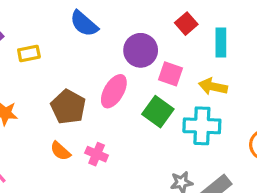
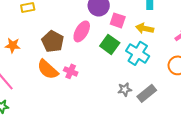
cyan cross: (202, 126) -> (138, 53), turned 30
orange semicircle: (60, 151) -> (48, 69), size x1.6

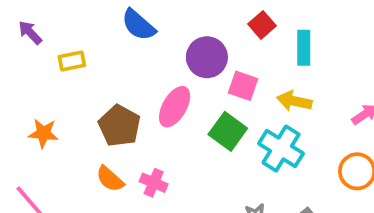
orange semicircle: (48, 69) -> (110, 179), size x0.7

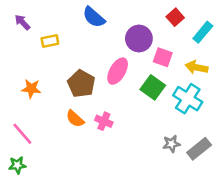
cyan rectangle: (304, 48) -> (203, 32), turned 40

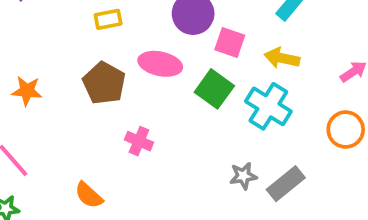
yellow rectangle: (50, 41) -> (108, 19), moved
pink ellipse: (118, 71) -> (160, 64), turned 72
orange semicircle: (75, 119) -> (89, 195), moved

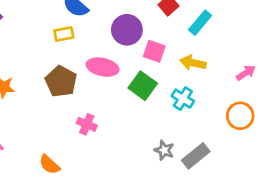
cyan cross: (268, 106) -> (183, 99), size x0.7
gray star: (243, 176) -> (164, 150), turned 30

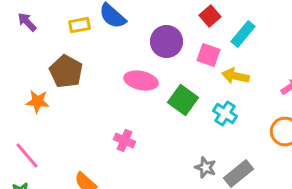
yellow rectangle: (64, 34) -> (79, 25), moved
pink square: (154, 51) -> (208, 55), moved
brown pentagon: (61, 81) -> (66, 72), moved

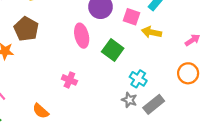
pink ellipse: (141, 81) -> (82, 36), turned 65
cyan cross: (225, 114) -> (138, 79), moved

